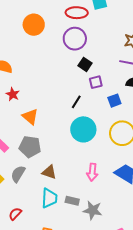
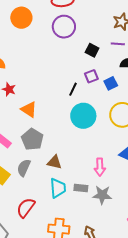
black square: (85, 64) -> (92, 50), moved
purple square: (96, 82) -> (91, 76), moved
gray pentagon: (30, 147) -> (32, 139), turned 30
pink arrow: (92, 172) -> (100, 167), moved
red semicircle: (15, 214) -> (26, 208), size x1.5

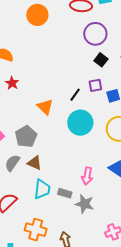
purple circle: (64, 27) -> (95, 34), moved
orange triangle: (29, 109) -> (45, 107), moved
brown triangle: (55, 162) -> (35, 163), moved

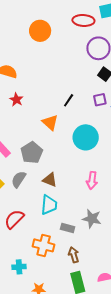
black line: (75, 95) -> (69, 100), moved
brown triangle: (35, 163) -> (50, 180), moved
pink arrow: (87, 176) -> (92, 180), moved
gray rectangle: (65, 193) -> (68, 228), moved

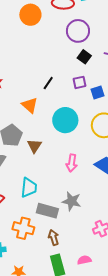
orange circle: (40, 31) -> (30, 15), moved
brown triangle: (50, 180) -> (34, 146), moved, turned 42
gray rectangle: (68, 228) -> (47, 211), size x1.5

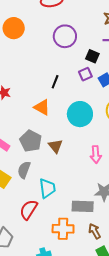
orange circle: (30, 15) -> (14, 28), moved
purple circle: (78, 31) -> (65, 36), moved
black square: (84, 57) -> (92, 56), moved
cyan trapezoid: (29, 188) -> (47, 188), moved

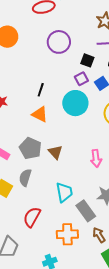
black line: (55, 82) -> (41, 90), moved
cyan circle: (80, 114) -> (75, 103), moved
cyan trapezoid: (47, 188) -> (64, 192), moved
gray rectangle: (83, 206) -> (86, 211), turned 55

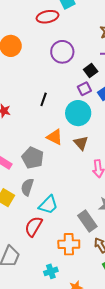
black square: (87, 60) -> (91, 71), turned 32
orange triangle: (40, 114) -> (55, 137), moved
brown triangle: (55, 152) -> (81, 143), moved
cyan trapezoid: (64, 192) -> (48, 205), moved, turned 55

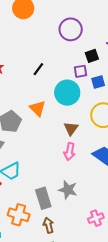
brown triangle: (81, 143) -> (71, 129), moved

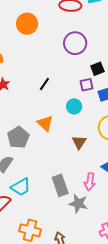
cyan circle: (67, 93) -> (74, 106), size x0.6
pink arrow: (70, 152) -> (90, 182), moved
gray rectangle: (43, 198) -> (60, 185), moved

